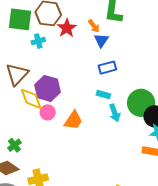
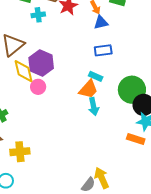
blue triangle: (101, 40) -> (101, 22), turned 35
cyan arrow: (115, 113) -> (94, 106), moved
orange trapezoid: (73, 120) -> (88, 89), moved

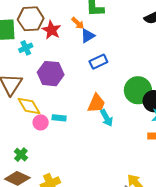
purple hexagon: (41, 63) -> (51, 74), moved
cyan rectangle: (96, 76) -> (59, 118), moved
pink circle: (38, 87) -> (41, 122), moved

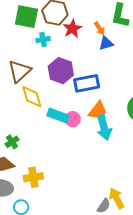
blue rectangle: (98, 62) -> (87, 83), moved, size x1.4
cyan rectangle: (59, 118) -> (58, 116), size x1.5
cyan arrow: (107, 118) -> (104, 128), size x1.4
pink circle: (41, 122) -> (73, 119), moved

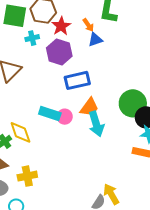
purple hexagon: (61, 71) -> (59, 52), moved
yellow diamond: (32, 97) -> (20, 132), moved

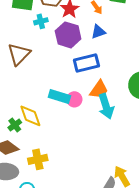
blue triangle: (95, 40) -> (98, 32), moved

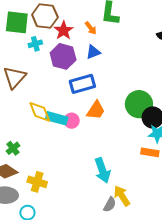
cyan arrow: (106, 106) -> (102, 170), moved
yellow diamond: (30, 116) -> (40, 112), moved
yellow cross: (38, 159) -> (37, 182), turned 30

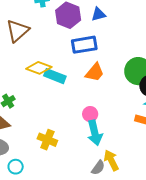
yellow diamond: (40, 112) -> (39, 68), turned -55
pink circle: (72, 121) -> (90, 114), moved
yellow cross: (37, 182) -> (47, 140), moved

